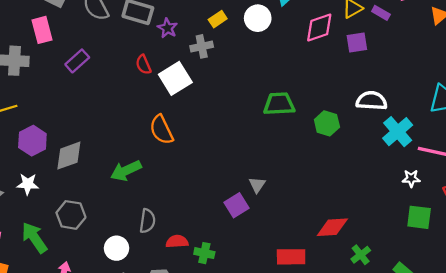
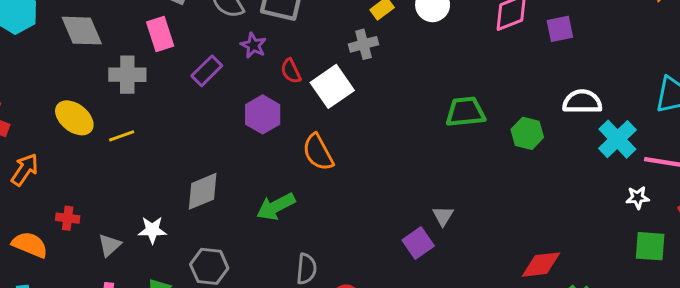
purple star: (167, 28) -> (253, 45), moved
purple hexagon: (32, 141) -> (263, 114), moved

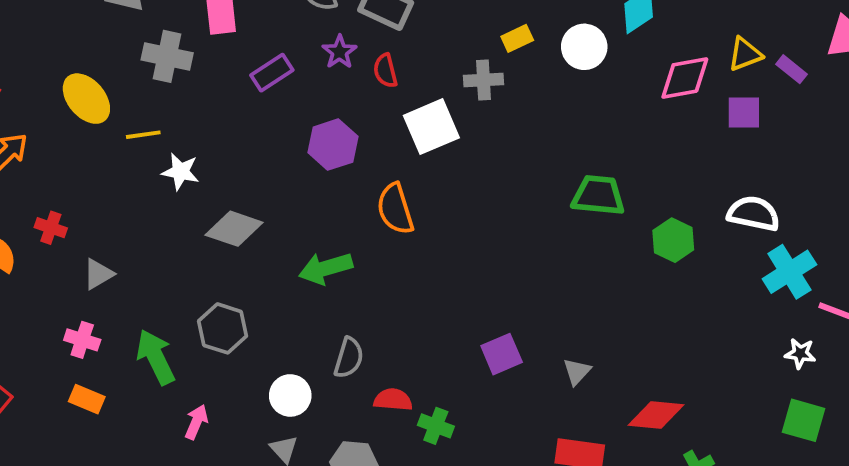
red semicircle: (291, 71) -> (385, 71), moved
gray diamond: (203, 191) -> (234, 229), turned 30
gray triangle: (443, 216) -> (577, 372), moved
white star: (152, 230) -> (180, 172), moved

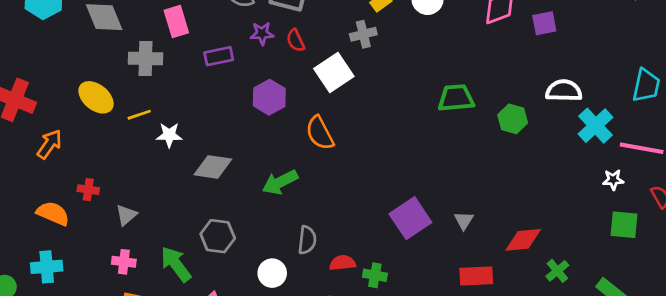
purple star: (340, 52) -> (262, 33), turned -30
purple rectangle: (272, 73) -> (219, 56), turned 32
purple square: (502, 354) -> (410, 218), size x1.4

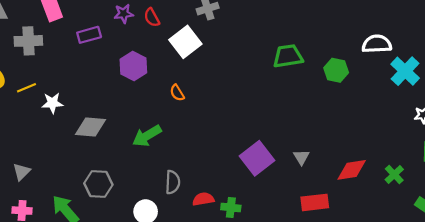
orange semicircle: (320, 133) -> (177, 93), size x0.6
green cross: (557, 271) -> (394, 174), moved

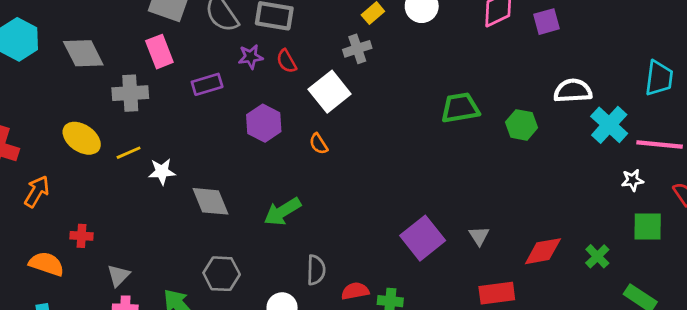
orange semicircle: (177, 93) -> (319, 144), moved
gray diamond: (90, 127) -> (210, 201), turned 64
gray triangle: (22, 172) -> (119, 276), moved

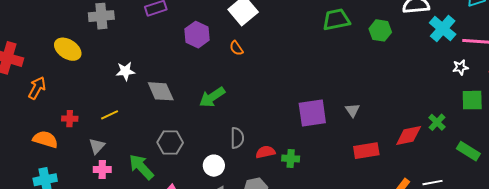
yellow line: (129, 153) -> (110, 115), moved
purple square: (423, 238) -> (312, 113), turned 32
red diamond: (543, 251) -> (409, 135), moved

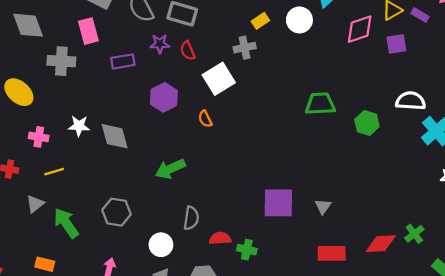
gray diamond: (161, 91) -> (115, 136), moved
green arrow: (141, 167) -> (66, 223), moved
pink cross: (102, 169) -> (39, 137), moved

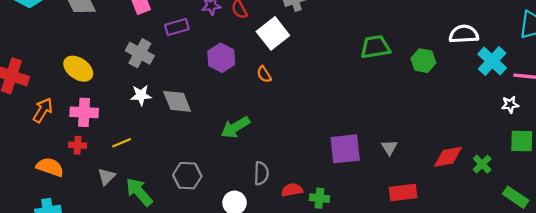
gray cross: (61, 61) -> (140, 53), moved, turned 32
pink cross: (39, 137) -> (84, 112), moved, size x1.4
red diamond: (381, 244) -> (448, 157), moved

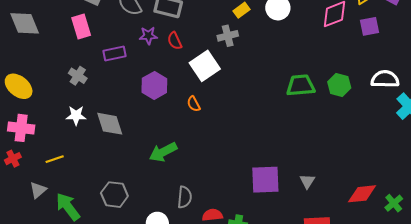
gray cross: (140, 53) -> (78, 76), size x0.7
green hexagon: (423, 61) -> (339, 85), moved
red cross: (78, 145) -> (13, 159), turned -35

